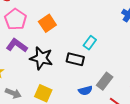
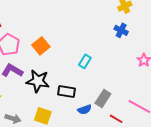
black rectangle: (75, 59) -> (66, 92), moved

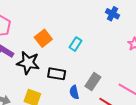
orange square: (41, 46) -> (43, 38), moved
blue semicircle: (85, 110) -> (74, 92), turned 96

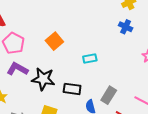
orange square: (43, 38) -> (54, 41), moved
cyan rectangle: (76, 44) -> (90, 59), turned 48

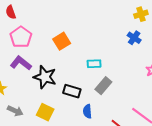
gray rectangle: (109, 95) -> (103, 86), moved

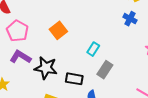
cyan rectangle: (94, 64) -> (93, 49), turned -48

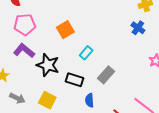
pink pentagon: (17, 31) -> (25, 25), turned 30
cyan rectangle: (93, 49) -> (86, 53), moved

